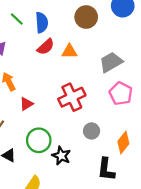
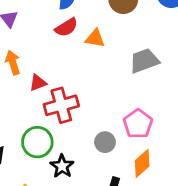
pink pentagon: (121, 94) -> (138, 124), moved
red cross: (72, 97) -> (61, 105), moved
red triangle: (26, 104) -> (38, 83), moved

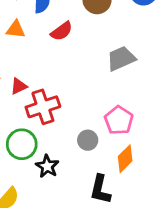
red semicircle: (66, 27) -> (62, 31), moved
orange triangle: (95, 38) -> (16, 29), moved

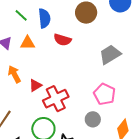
red semicircle: (62, 31) -> (62, 40), turned 60
pink pentagon: (119, 120) -> (105, 94), moved

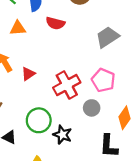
red cross: (56, 99) -> (67, 85), moved

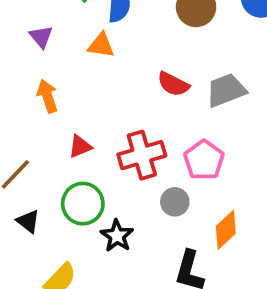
red semicircle: (55, 23) -> (173, 84), moved
orange triangle: (18, 28) -> (101, 45), moved
red triangle: (28, 74) -> (80, 146), moved

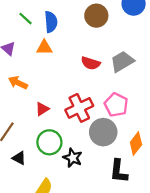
orange arrow: (47, 96) -> (18, 83), turned -36
gray circle: (175, 202) -> (103, 132), size x1.6

